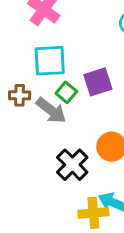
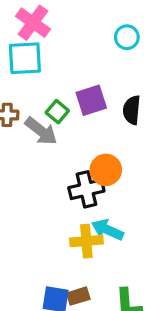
cyan square: (50, 61) -> (25, 58), moved
black cross: (72, 165) -> (86, 189), moved, turned 32

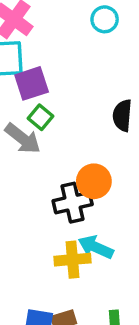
cyan circle: (127, 37) -> (105, 19), moved
purple square: (91, 100) -> (32, 83), moved

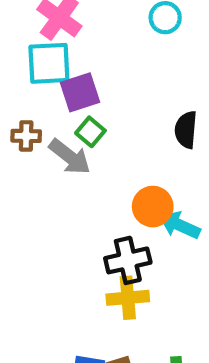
black cross: (73, 203) -> (128, 260), moved
cyan arrow: (96, 247) -> (180, 225), moved

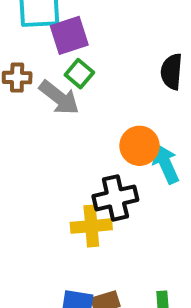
cyan arrow: (180, 225) -> (166, 164), turned 42
yellow cross: (128, 298) -> (91, 226), moved

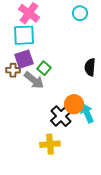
purple square: (69, 35) -> (24, 59), moved
black cross: (115, 198) -> (61, 116), moved, turned -30

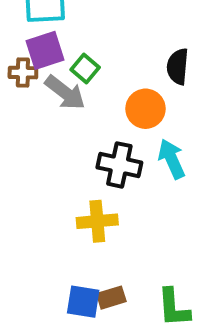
orange circle: (74, 104) -> (145, 109), moved
black cross: (61, 116) -> (119, 165), turned -35

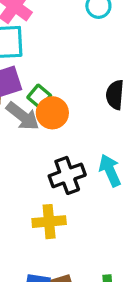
orange circle: (145, 109) -> (52, 113), moved
black cross: (119, 165) -> (67, 175), turned -32

